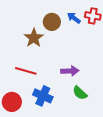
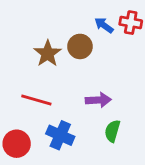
brown circle: (52, 22) -> (80, 46), moved
green semicircle: (80, 93) -> (112, 131), turned 63

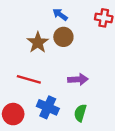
blue arrow: (104, 25) -> (60, 15), moved
green semicircle: (112, 131) -> (80, 113), moved

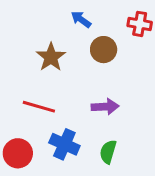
brown circle: (63, 37) -> (104, 50), moved

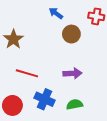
brown star: (51, 57) -> (13, 39), moved
green semicircle: (108, 152) -> (75, 104), turned 63

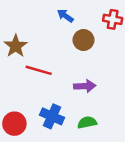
red line: (27, 73) -> (39, 70), moved

